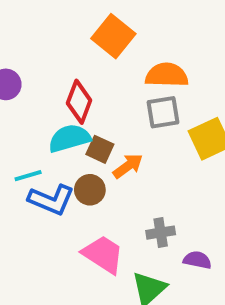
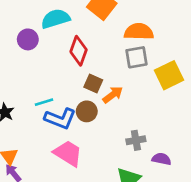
cyan semicircle: (69, 138) -> (56, 19), moved
pink trapezoid: (103, 254) -> (68, 153), moved

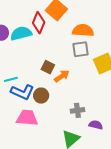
cyan semicircle: (56, 19) -> (21, 33), moved
red diamond: (79, 51) -> (39, 23), moved
brown circle: (87, 111) -> (41, 96), moved
pink trapezoid: (68, 153) -> (27, 118), turned -30

